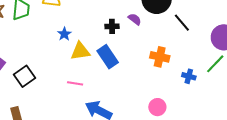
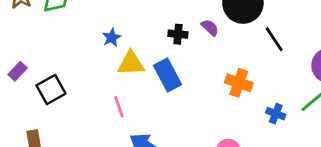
pink line: (75, 83) -> (119, 107), turned 56

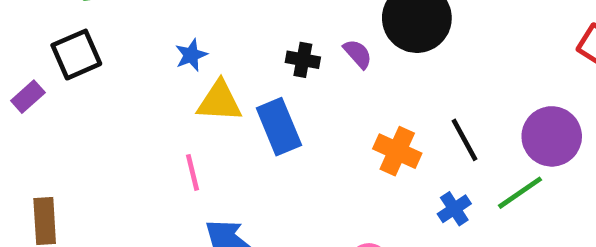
black line: (274, 39) -> (464, 140), moved
black square: (51, 89) -> (76, 55), moved
blue cross: (276, 114) -> (454, 209), turned 30

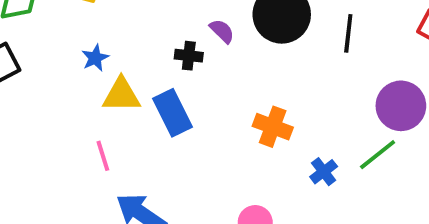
purple semicircle: (358, 54) -> (222, 31), moved
black line: (464, 140) -> (348, 33), moved, turned 39

